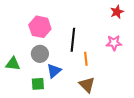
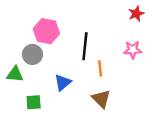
gray circle: (40, 54) -> (32, 54), moved
green square: (38, 84) -> (34, 102), moved

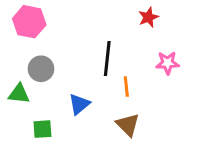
red star: (136, 14) -> (148, 17), moved
pink hexagon: (46, 31) -> (29, 22), moved

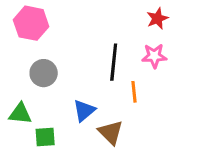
pink star: (168, 63) -> (154, 56), moved
green triangle: (19, 94) -> (20, 114), moved
brown triangle: (128, 125) -> (111, 132), moved

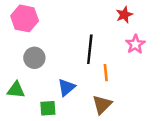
pink star: (154, 56) -> (135, 44), moved, turned -30
brown triangle: (111, 132) -> (102, 105), moved, turned 30
green square: (45, 137) -> (48, 108), moved

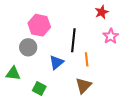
pink hexagon: (25, 18) -> (39, 25), moved
blue triangle: (66, 87) -> (56, 62), moved
green square: (48, 108) -> (39, 89), turned 32

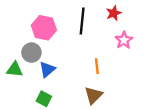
black line: (73, 40) -> (82, 21), moved
blue triangle: (56, 62) -> (47, 69), moved
green triangle: (13, 73) -> (15, 69), moved

